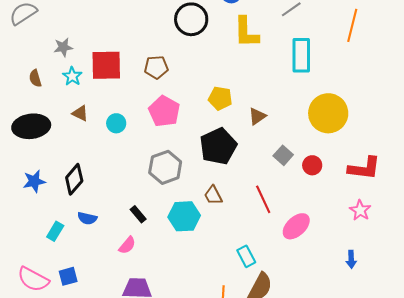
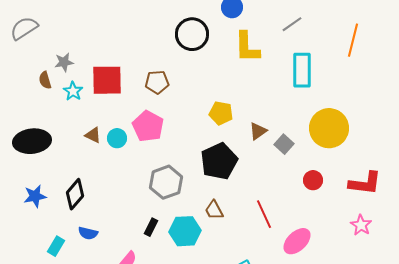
brown semicircle: (35, 78) -> (45, 80), moved
pink pentagon: (164, 111) -> (148, 126), moved
brown triangle: (80, 113) -> (93, 135), moved
gray square: (283, 155) -> (284, 144), moved
black rectangle: (138, 214) -> (151, 227), moved, turned 66

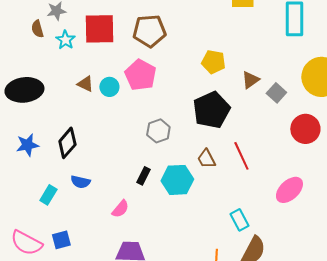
brown pentagon: (157, 82) -> (149, 31), size x1.4
red circle: (313, 180) -> (305, 129), size x1.5
gray hexagon: (166, 182) -> (158, 131), size x0.7
red line: (264, 214) -> (241, 156), moved

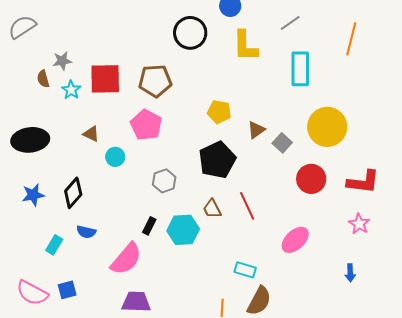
cyan circle: (109, 87) -> (115, 157), moved
pink semicircle: (120, 209) -> (126, 259), size x1.8
cyan rectangle: (239, 220) -> (245, 270), turned -45

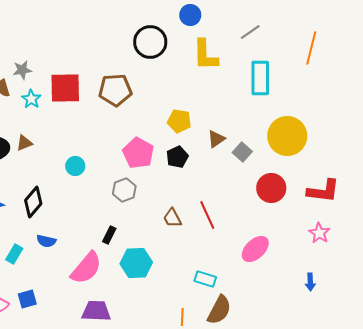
pink pentagon: (146, 125) -> (138, 153), moved
brown triangle: (91, 134) -> (24, 143), moved, turned -48
black pentagon: (217, 160) -> (177, 157), moved, size x0.6
cyan hexagon: (183, 230) -> (136, 263), moved

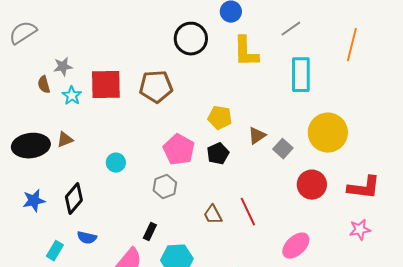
pink star: (319, 233) -> (360, 230), turned 30

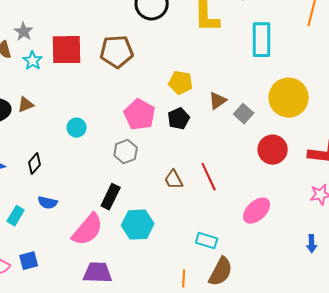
gray star: (63, 67) -> (24, 32), turned -30
black diamond: (74, 199) -> (35, 164), size x0.7
black rectangle: (150, 232) -> (111, 197), size x1.4

